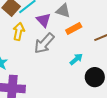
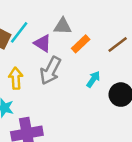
yellow arrow: (19, 31) -> (16, 78), moved

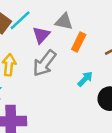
purple triangle: (42, 43) -> (41, 35), turned 30
orange rectangle: (81, 44) -> (79, 42), turned -30

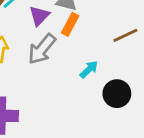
orange rectangle: (79, 42) -> (70, 24), moved

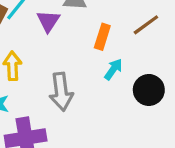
orange rectangle: (70, 24) -> (102, 37), moved
gray arrow: (42, 49) -> (61, 92), moved, turned -36

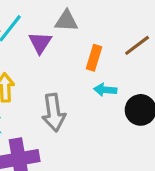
cyan arrow: (113, 69) -> (105, 90), turned -120

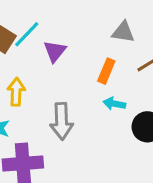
gray triangle: (66, 21) -> (123, 32), moved

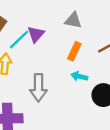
gray triangle: (123, 32) -> (73, 20), moved
cyan line: (27, 34) -> (19, 40), moved

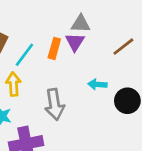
purple triangle: (36, 34) -> (75, 42), moved
orange rectangle: (74, 51) -> (54, 48), moved

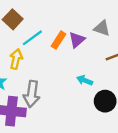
gray triangle: (81, 24) -> (102, 28), moved
gray arrow: (55, 104) -> (32, 94), moved

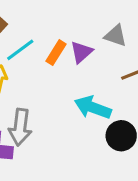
cyan arrow: (85, 80) -> (93, 107), size x1.6

